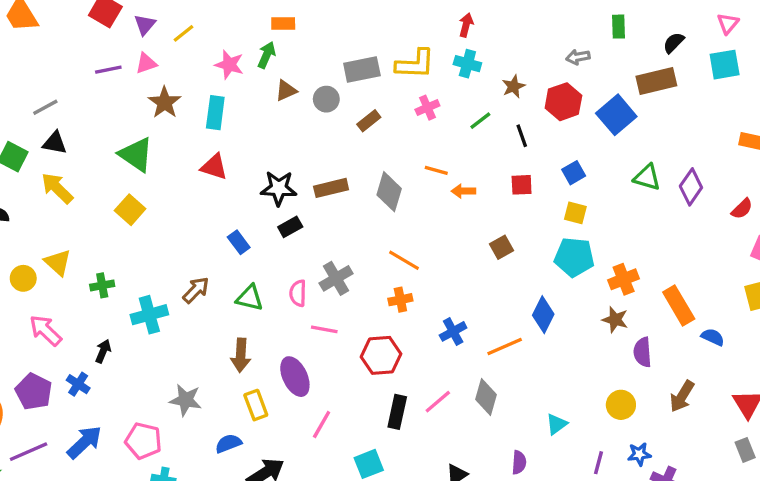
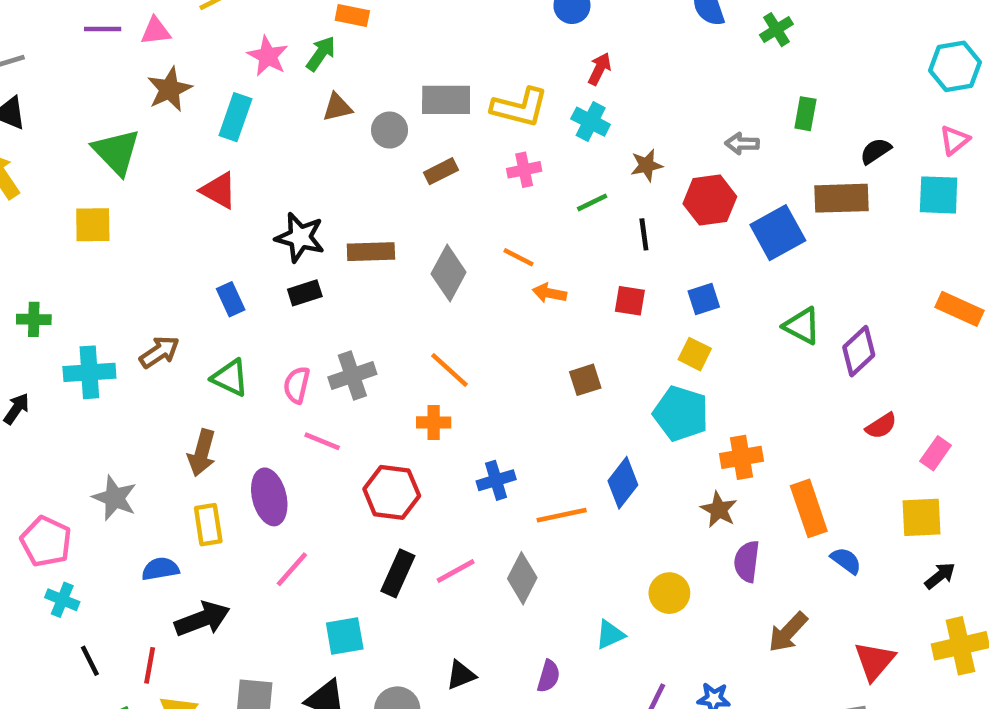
red semicircle: (742, 209) -> (881, 426), moved
yellow square: (130, 210) -> (93, 225), turned 36
yellow circle: (621, 405) -> (669, 593), moved

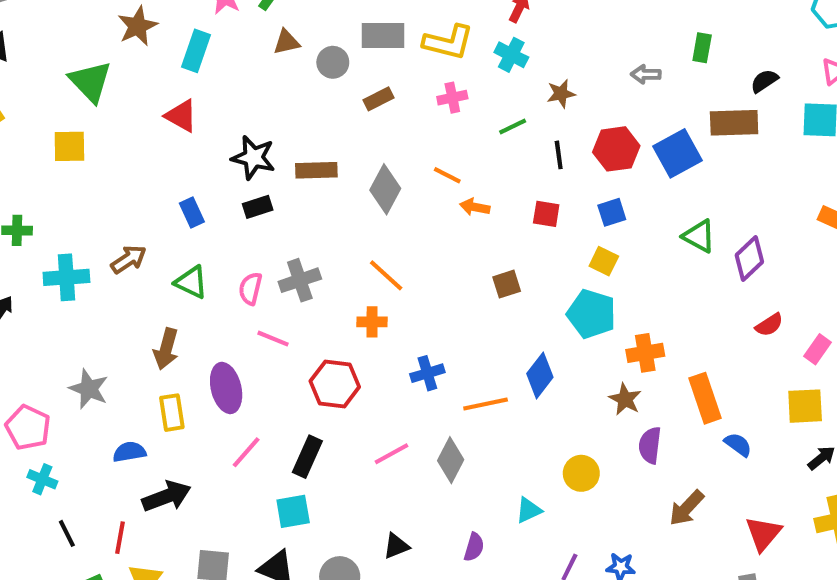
red hexagon: (710, 200) -> (616, 149), moved
black rectangle: (398, 573) -> (307, 457), moved

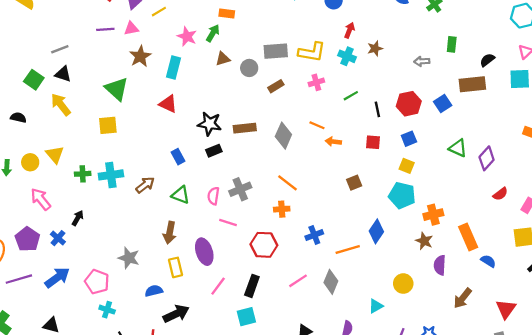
brown star: (561, 94) -> (375, 48), moved
blue square: (678, 153) -> (443, 103), size x0.7
cyan cross: (66, 277) -> (111, 175), moved

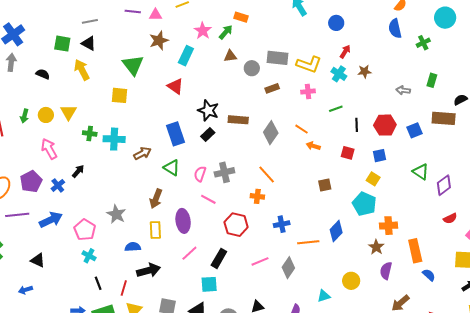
green square: (34, 80) -> (62, 44), turned -36
black rectangle: (214, 151) -> (208, 135), turned -32
blue rectangle: (178, 157) -> (176, 134), size x1.6

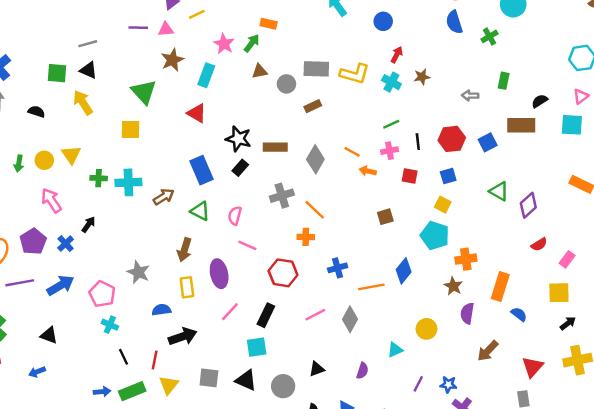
pink cross: (308, 92) -> (390, 151), moved
gray cross: (224, 172) -> (282, 196), moved
orange rectangle: (415, 251) -> (500, 287), turned 35

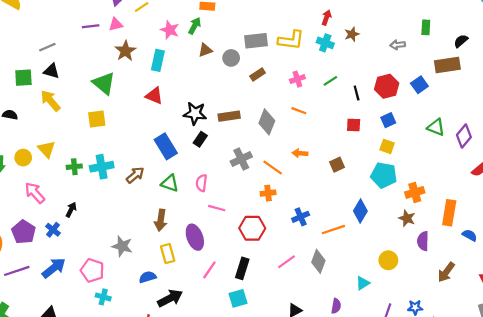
pink cross: (390, 151) -> (297, 79), moved
orange arrow: (368, 171) -> (300, 153), moved

